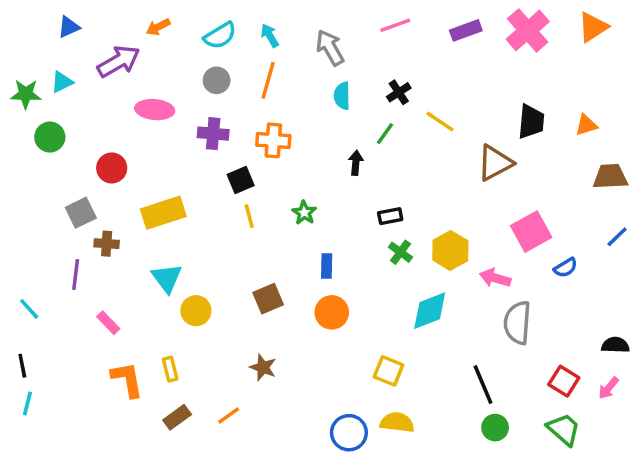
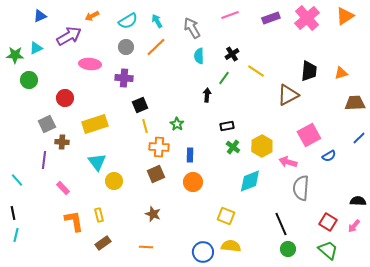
orange line: (268, 80) -> (156, 47), turned 30
orange cross: (273, 140) -> (159, 147), moved
orange line: (229, 416) -> (146, 247), moved, turned 40

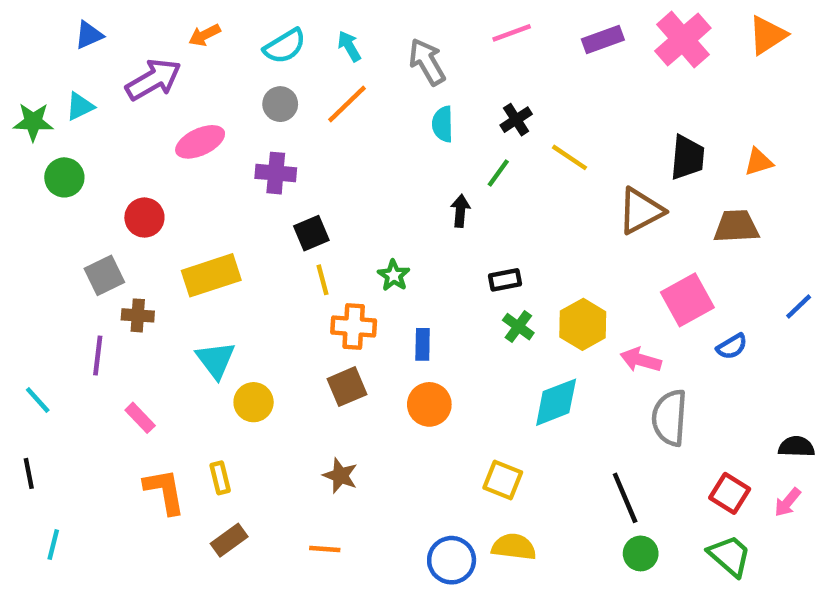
pink ellipse: (90, 64) -> (200, 142), turned -30
brown trapezoid: (355, 103) -> (736, 226), moved
cyan line: (16, 235) -> (53, 545), moved

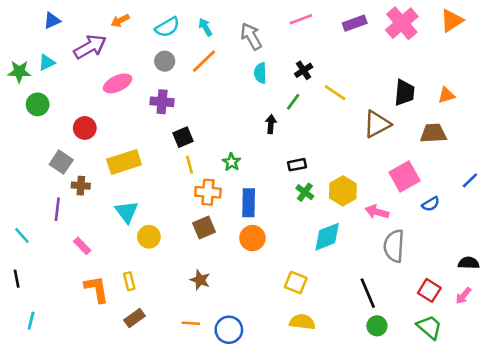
gray square: (104, 275) -> (61, 162), turned -30
blue rectangle: (423, 344) -> (249, 203), size x1.5
blue circle: (452, 560) -> (229, 330), moved

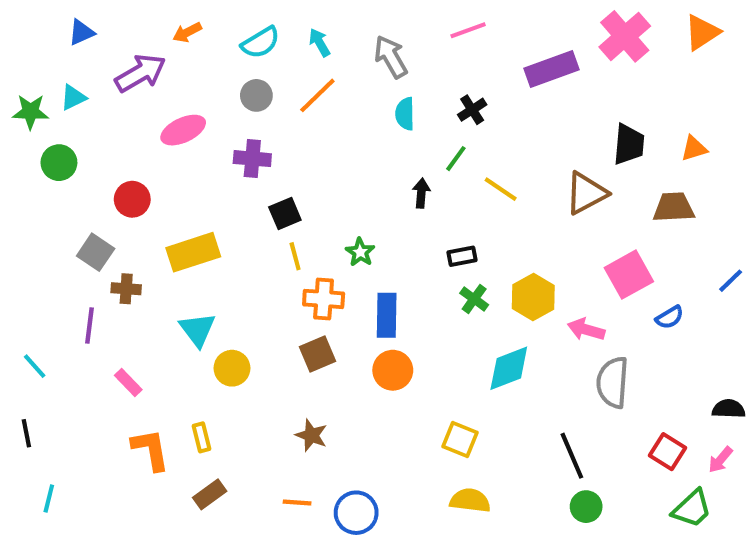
purple rectangle: (355, 23) -> (552, 69), moved, size x1.4
yellow line: (335, 93) -> (501, 189), moved
green trapezoid: (429, 327) -> (692, 509), moved, turned 96

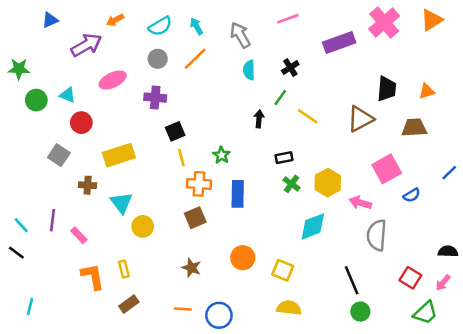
cyan triangle: (73, 97) -> (68, 95), moved, turned 48
brown cross: (126, 289) -> (88, 185), moved
purple line: (90, 325) -> (53, 220), moved
orange circle: (393, 370) -> (243, 258), moved
black line: (26, 433) -> (16, 253), moved, turned -42

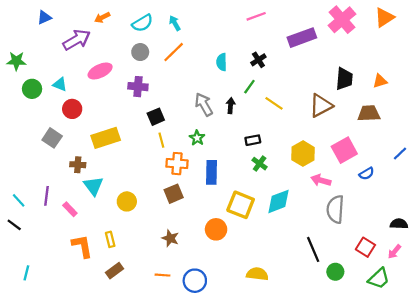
gray arrow: (240, 35) -> (204, 104), moved
yellow hexagon: (328, 183) -> (303, 154), moved
cyan triangle: (121, 203) -> (93, 186), moved
yellow square: (283, 270) -> (241, 205), moved, size x1.4
green circle: (360, 312) -> (335, 272), moved

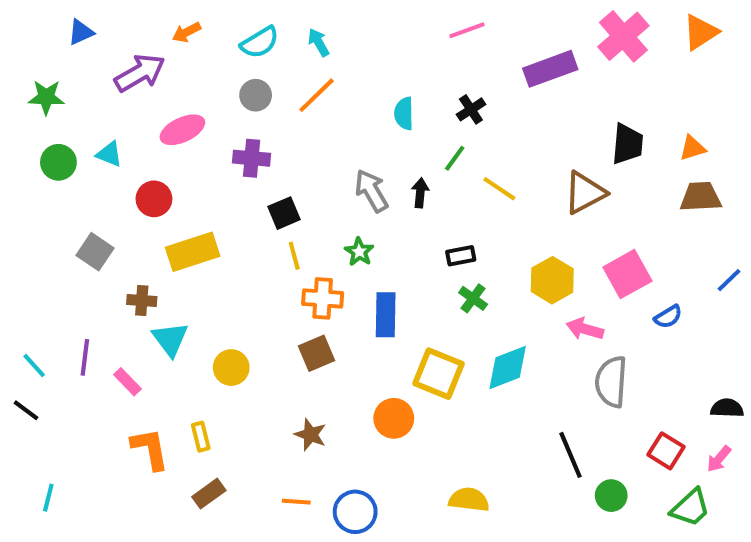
green star: (16, 61) -> (46, 97), moved
red circle: (72, 109) -> (154, 199), moved
brown trapezoid: (369, 113) -> (701, 197), moved

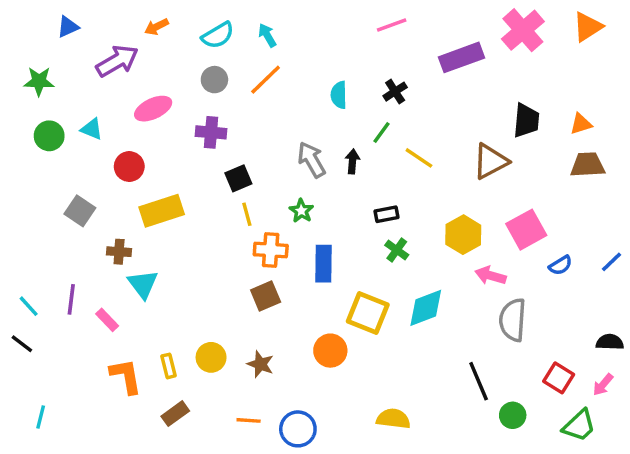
blue line: (729, 280) -> (611, 262), moved
yellow circle: (231, 368) -> (211, 357), moved

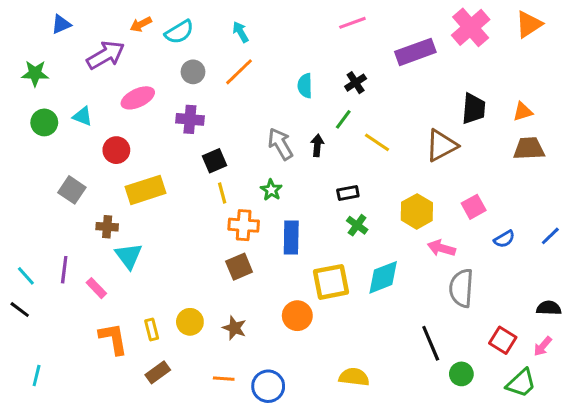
cyan semicircle: (218, 35) -> (179, 32), moved
pink square: (526, 230) -> (474, 207), size x0.7
yellow square: (368, 313) -> (331, 282), turned -33

